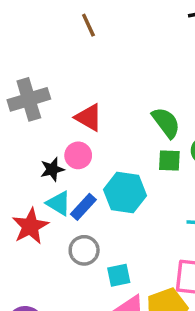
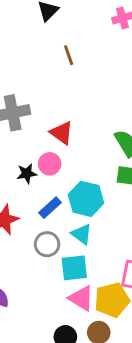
cyan triangle: (59, 203) -> (82, 234), moved
cyan square: (119, 275) -> (74, 268), size x1.4

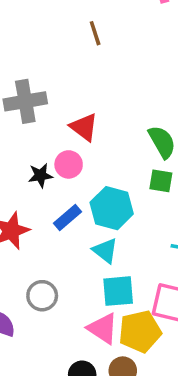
gray circle: (47, 244) -> (42, 296), moved
cyan square: (74, 268) -> (118, 291), moved

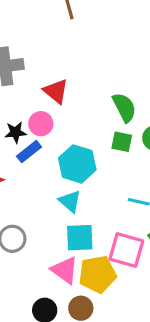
blue rectangle: (68, 218) -> (29, 152), moved

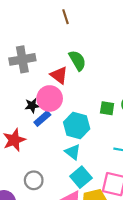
green semicircle: (124, 107) -> (77, 60), moved
pink circle: (41, 124) -> (50, 98), size x1.5
cyan square: (80, 238) -> (81, 177), turned -35

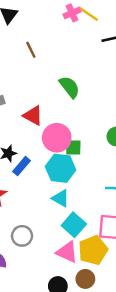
green semicircle: (77, 60) -> (69, 87), moved
pink circle: (50, 98) -> (57, 138), moved
green square: (107, 108) -> (73, 147), moved

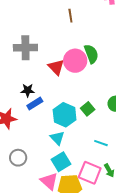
pink circle: (57, 138) -> (75, 61), moved
green square: (73, 147) -> (88, 109), moved, turned 32

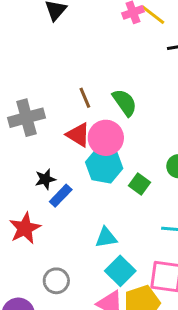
brown line: (70, 16) -> (85, 98), moved
pink circle: (75, 61) -> (106, 138), moved
cyan hexagon: (65, 115) -> (104, 165), moved
cyan triangle: (57, 138) -> (106, 238), turned -42

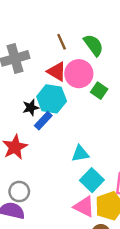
cyan hexagon: (104, 165) -> (52, 99), moved
green square: (140, 184) -> (99, 91), moved
gray circle: (56, 281) -> (19, 192), moved

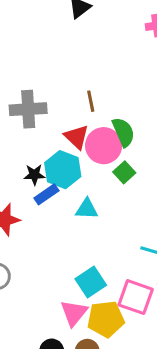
green semicircle: (94, 45) -> (123, 132), moved
cyan triangle: (80, 154) -> (87, 209), moved
pink triangle: (84, 207) -> (74, 313), turned 30

